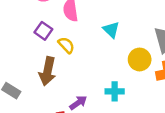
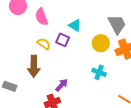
purple square: (43, 31) -> (63, 40), moved
cyan cross: (115, 91) -> (99, 72), moved, turned 32

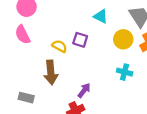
pink semicircle: (42, 17) -> (23, 35), moved
cyan triangle: (75, 25) -> (101, 16), moved

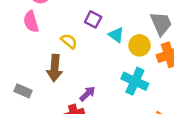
cyan triangle: (101, 16) -> (116, 35), moved
purple square: (80, 40) -> (93, 19), moved
cyan cross: (125, 72) -> (135, 81), size x1.5

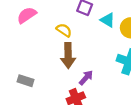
pink semicircle: (31, 22) -> (27, 15), turned 78
brown arrow: (55, 68) -> (68, 56), moved

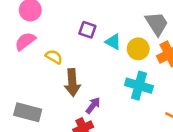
yellow semicircle: (64, 30) -> (54, 57), moved
gray rectangle: (25, 81) -> (28, 112), size x1.5

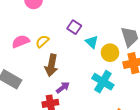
pink semicircle: (25, 41) -> (21, 41), moved
yellow semicircle: (54, 57) -> (42, 41), turned -88

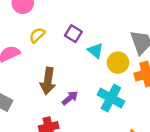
yellow semicircle: (42, 41) -> (37, 35), moved
purple arrow: (63, 88) -> (70, 98), moved

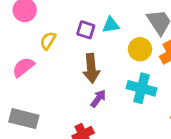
cyan triangle: (95, 51) -> (111, 25), moved, turned -35
brown arrow: (48, 81) -> (91, 68), moved

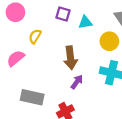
purple square: (86, 30) -> (63, 14), moved
gray rectangle: (24, 119) -> (32, 97), moved

